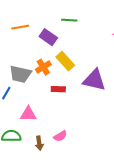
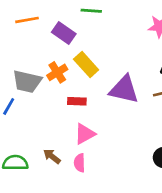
pink triangle: (28, 114) -> (85, 134), moved, turned -30
pink semicircle: (60, 136) -> (79, 163), turned 120
brown arrow: (39, 143) -> (52, 156), moved, turned 136

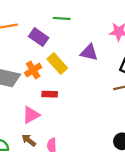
purple triangle: (124, 89) -> (89, 52), moved, size x0.7
pink triangle: (85, 134) -> (31, 115), moved

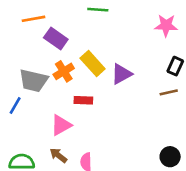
purple rectangle: (39, 37) -> (56, 39), moved
purple triangle: (89, 52) -> (121, 74), moved, turned -42

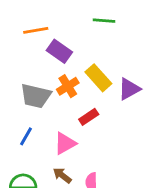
red rectangle: (83, 100) -> (89, 117), turned -36
blue line: (15, 105) -> (26, 136), moved

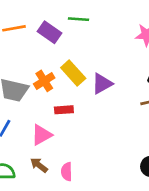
purple rectangle: (59, 51) -> (49, 32), moved
red rectangle: (89, 117) -> (64, 110), turned 30

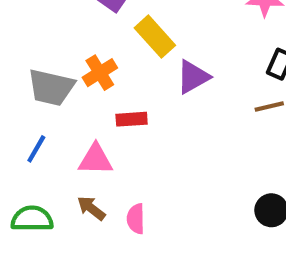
yellow rectangle: (73, 73) -> (155, 37), moved
pink triangle: (42, 135) -> (96, 159), turned 30

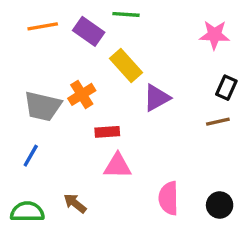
pink triangle: (96, 159) -> (117, 166), moved
pink semicircle: (136, 219) -> (169, 198), moved, size x1.4

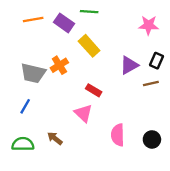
purple triangle: (157, 98) -> (129, 65), moved
red rectangle: (107, 132) -> (94, 90), moved, turned 35
pink triangle: (117, 166) -> (83, 113), turned 42

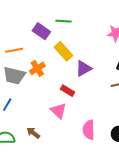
orange line: (33, 20) -> (14, 50), moved
purple triangle: (129, 65) -> (84, 68), moved

